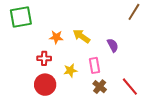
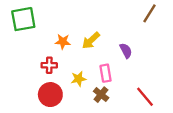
yellow arrow: (81, 36) -> (91, 40), turned -78
brown cross: (100, 87) -> (101, 95), moved

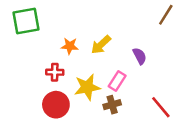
pink rectangle: (106, 73) -> (117, 81), turned 42
yellow star: (79, 79) -> (87, 87), size x1.5
brown cross: (101, 95) -> (112, 105), turned 35

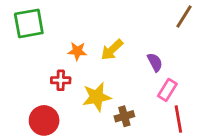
pink rectangle: (117, 81) -> (167, 90), moved
red circle: (56, 105) -> (44, 120), moved
red line: (161, 107) -> (178, 119), turned 30

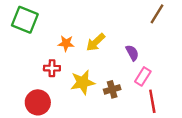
green square: (29, 23) -> (25, 20), turned 32
brown cross: (124, 116) -> (112, 89), moved

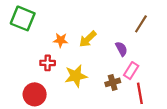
brown line: (157, 14) -> (141, 24), moved
brown cross: (112, 89) -> (113, 82), moved

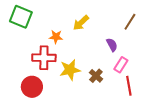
yellow arrow: (88, 39) -> (81, 23), moved
red cross: (48, 63) -> (44, 58), size x1.6
brown cross: (113, 82) -> (96, 76), moved, turned -32

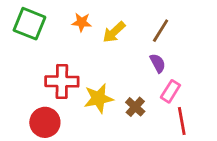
brown line: (130, 22) -> (161, 31), moved
orange star: (56, 37) -> (82, 22), moved

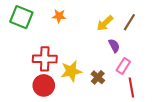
brown line: (161, 31) -> (129, 22), moved
yellow arrow: (114, 32) -> (105, 23), moved
red circle: (45, 122) -> (44, 85), moved

